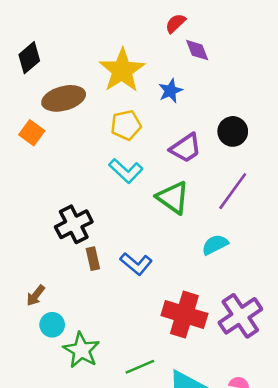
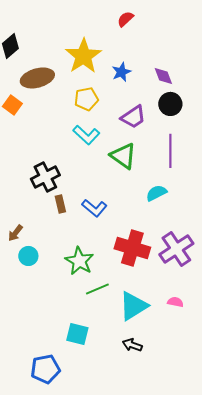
purple diamond: (197, 50) -> (163, 76), moved
purple line: (233, 191) -> (170, 151), turned -36
green star: (81, 350) -> (79, 261), moved

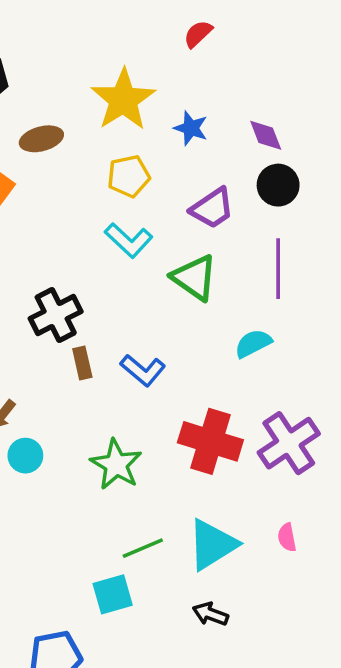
blue star: (121, 72) -> (191, 128), turned -30
brown ellipse: (37, 78) -> (41, 139), size x0.7
green line: (97, 289) -> (143, 548), moved
pink semicircle: (175, 302) -> (287, 537), turned -112
cyan square: (77, 334) -> (113, 594), turned -30

